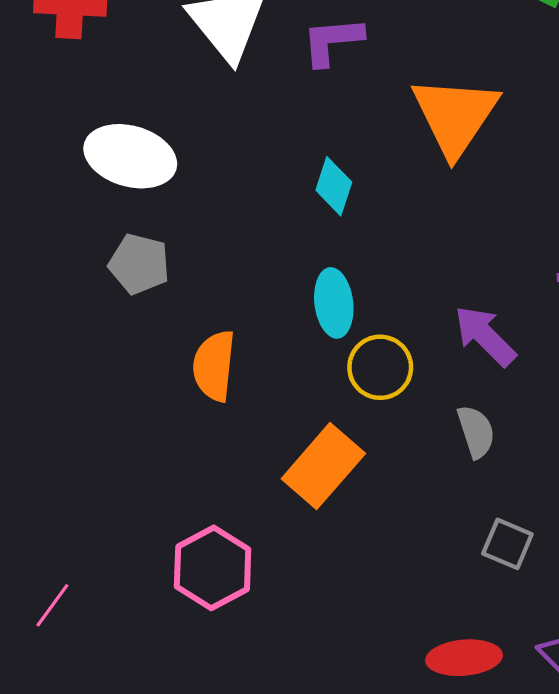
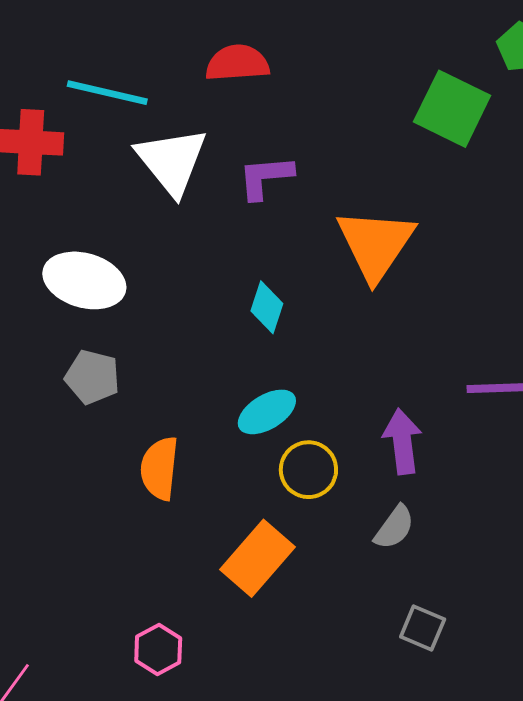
cyan ellipse: (334, 303) -> (267, 412), turned 66
purple arrow: (485, 336) -> (402, 441), turned 38
gray semicircle: (476, 432) -> (394, 527), turned 54
pink hexagon: (213, 568) -> (158, 649), size x0.7

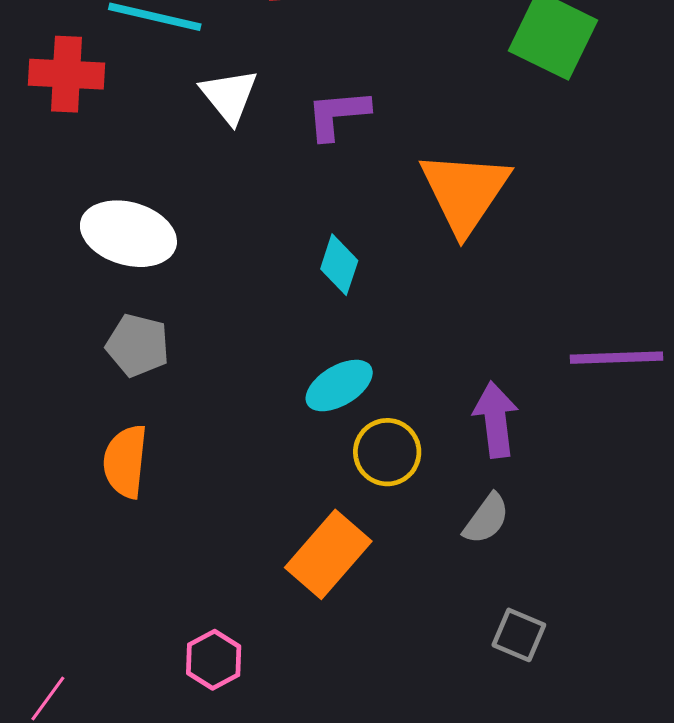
white triangle: (172, 161) -> (229, 96), size x0.7
orange semicircle: (160, 468) -> (125, 461), moved

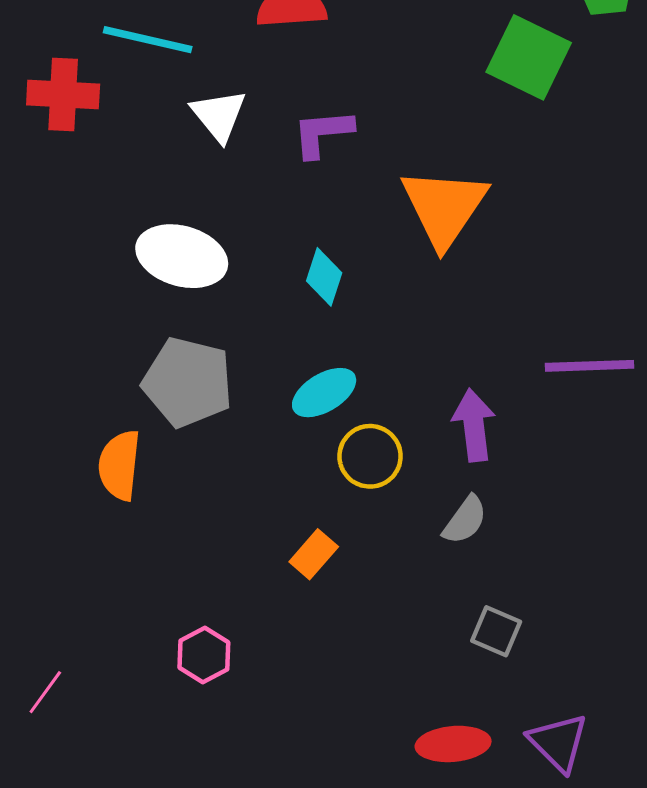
white ellipse: (128, 234) -> (182, 256), moved
gray pentagon: (138, 345) -> (188, 382), moved, size x1.5
orange rectangle: (328, 554) -> (314, 554), size x0.6

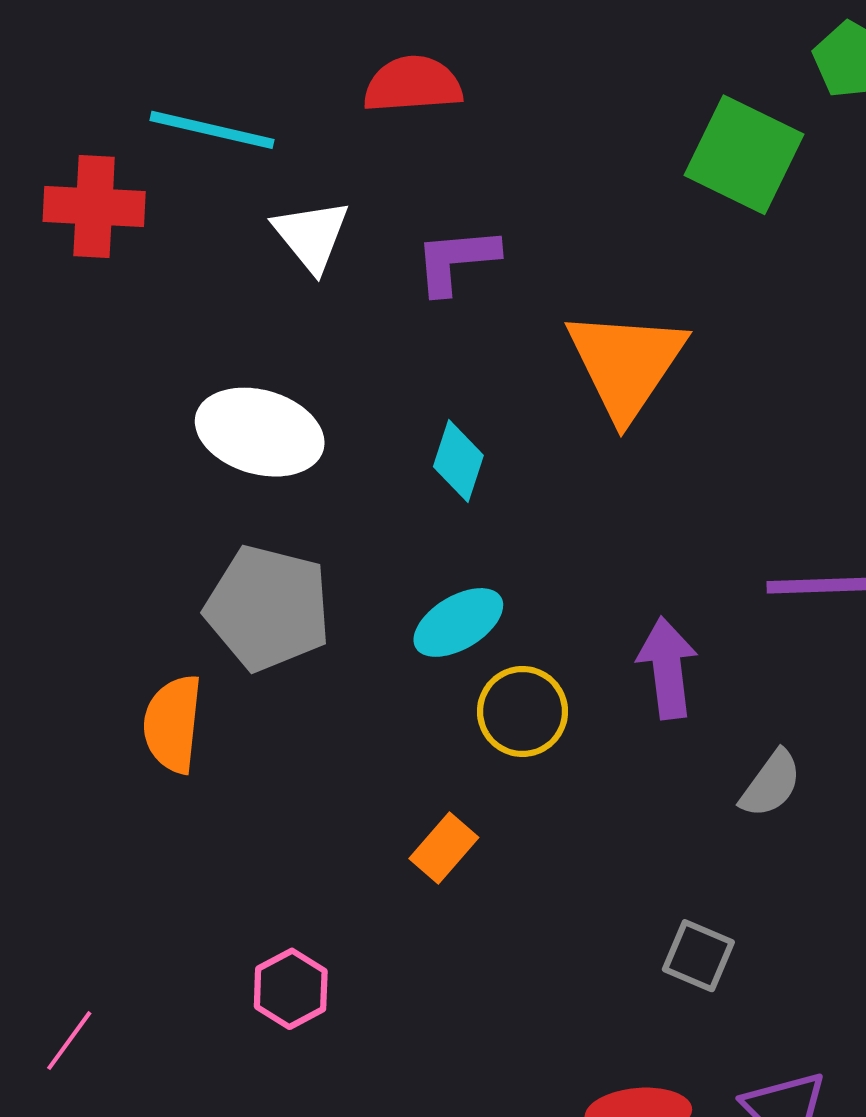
gray semicircle: (465, 520) -> (771, 784), moved

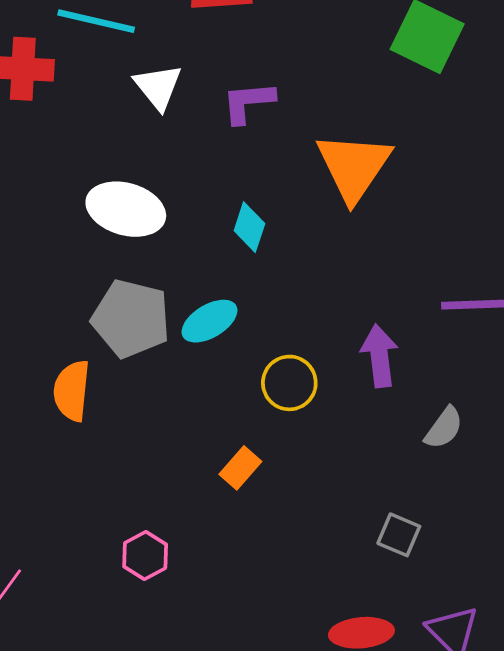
cyan ellipse: (458, 622) -> (209, 321), moved

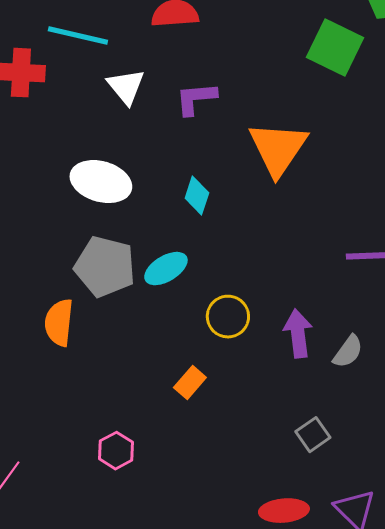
purple arrow: (379, 356) -> (298, 334), moved
gray square: (399, 535) -> (313, 435), turned 32

